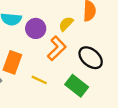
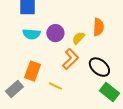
purple circle: (36, 28) -> (55, 33), moved
green rectangle: (77, 86) -> (109, 92), moved

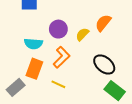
orange semicircle: (98, 27) -> (103, 23), turned -144
cyan semicircle: (31, 34) -> (33, 44), moved
orange L-shape: (70, 59) -> (61, 57), moved

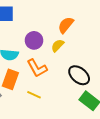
orange semicircle: (103, 23) -> (66, 25), moved
orange L-shape: (61, 57) -> (37, 68), turned 105

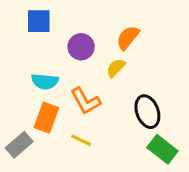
purple circle: (34, 40) -> (81, 47), moved
black ellipse: (79, 75) -> (147, 112), turned 30

